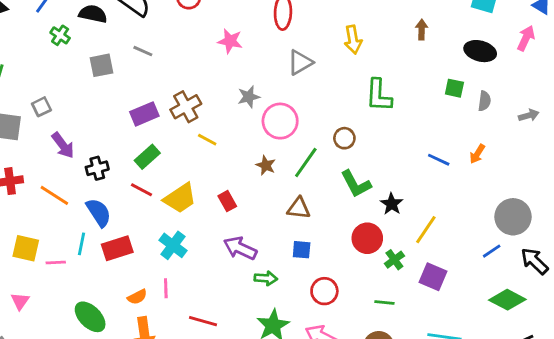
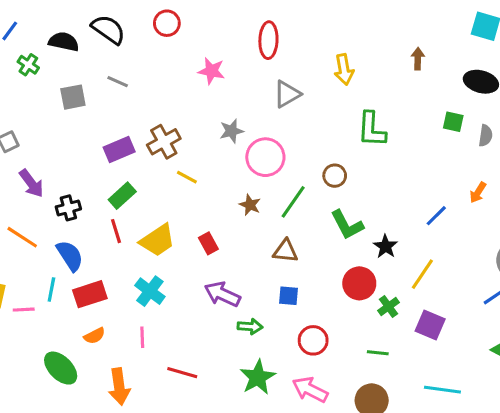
blue line: (439, 160) -> (436, 216), moved, turned -70
red line: (142, 190) -> (116, 231), turned 45
orange semicircle: (137, 297) -> (95, 336), moved

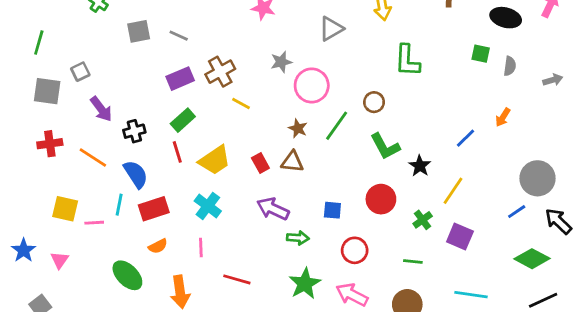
gray line: (118, 82) -> (179, 36), moved
brown triangle: (285, 251) -> (292, 162), moved
red circle: (359, 283) -> (381, 199), moved

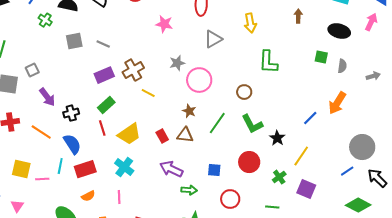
orange arrow: (503, 117) -> (337, 103), size x1.6
green line: (337, 126) -> (217, 123), moved

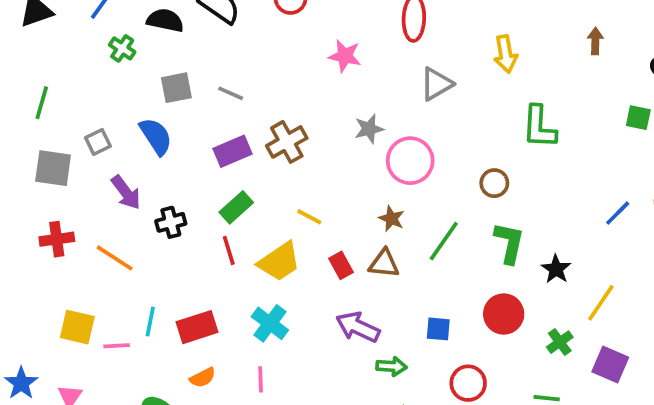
yellow line: (148, 93) -> (309, 217), moved
blue line: (310, 118) -> (618, 213), moved
green L-shape: (252, 124) -> (509, 243), turned -140
blue semicircle: (72, 144) -> (156, 136), moved

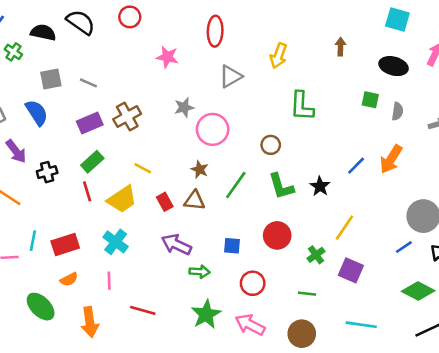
yellow arrow: (506, 54) -> (278, 56), turned 30
green L-shape: (509, 243) -> (281, 186), turned 152
black star: (556, 269) -> (320, 186), moved

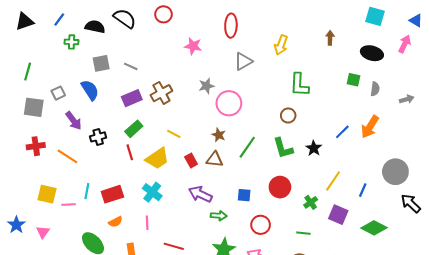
green cross: (13, 52) -> (72, 42), turned -32
brown circle: (271, 145) -> (288, 116), moved
blue line: (404, 247) -> (363, 190), moved, turned -32
green diamond: (418, 291) -> (374, 228), moved

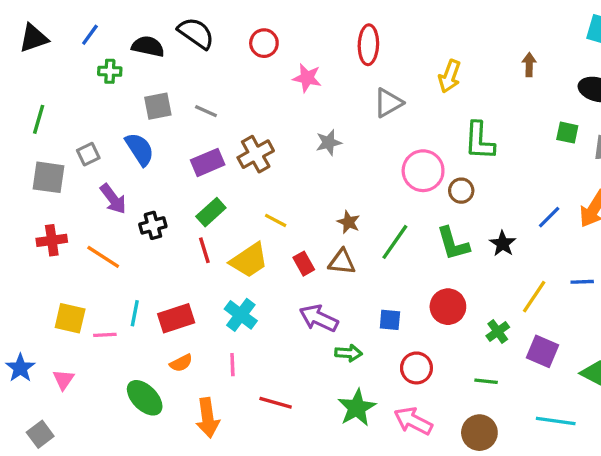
red circle: (163, 14) -> (264, 43), moved
pink circle: (229, 103) -> (423, 171), moved
blue line: (363, 190) -> (582, 282), moved, turned 64

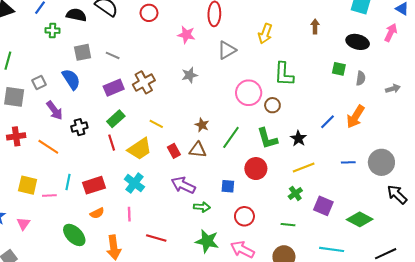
pink star: (307, 78) -> (186, 35), moved
yellow line: (534, 297) -> (304, 167), moved, turned 35
red circle: (448, 307) -> (256, 169), moved
green star: (357, 408) -> (207, 241), turned -30

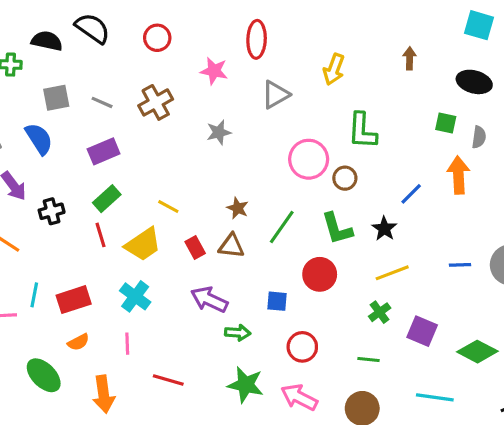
brown cross: (144, 82) -> (156, 102), moved
orange arrow: (356, 117) -> (458, 175), moved, turned 145
blue line: (327, 122) -> (411, 194), moved

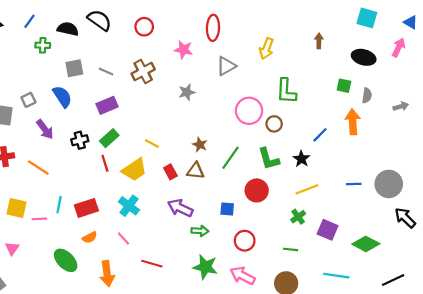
black cross: (52, 211) -> (80, 140), moved
pink line: (127, 344) -> (123, 239), turned -40

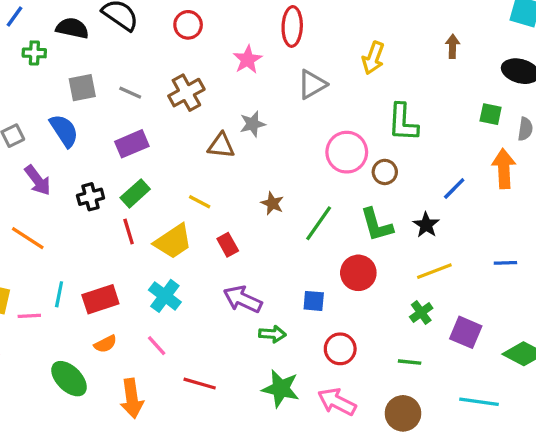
pink star: (184, 50) -> (248, 60), turned 30
brown triangle: (196, 171) -> (221, 146), moved

